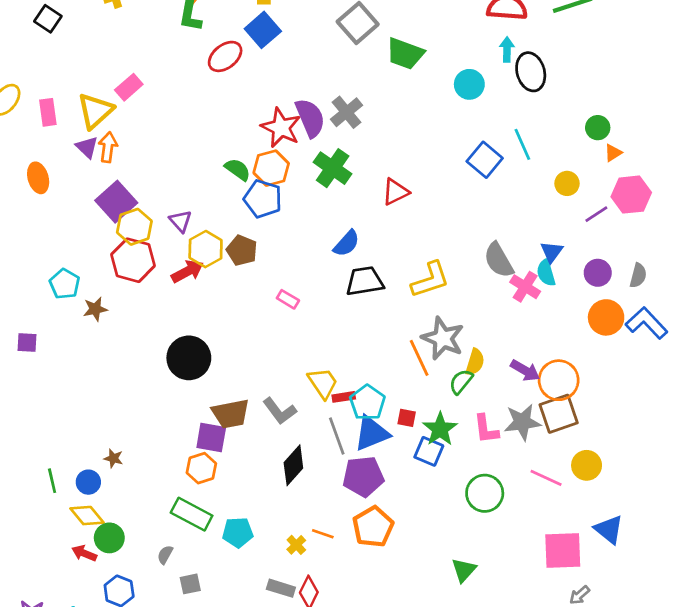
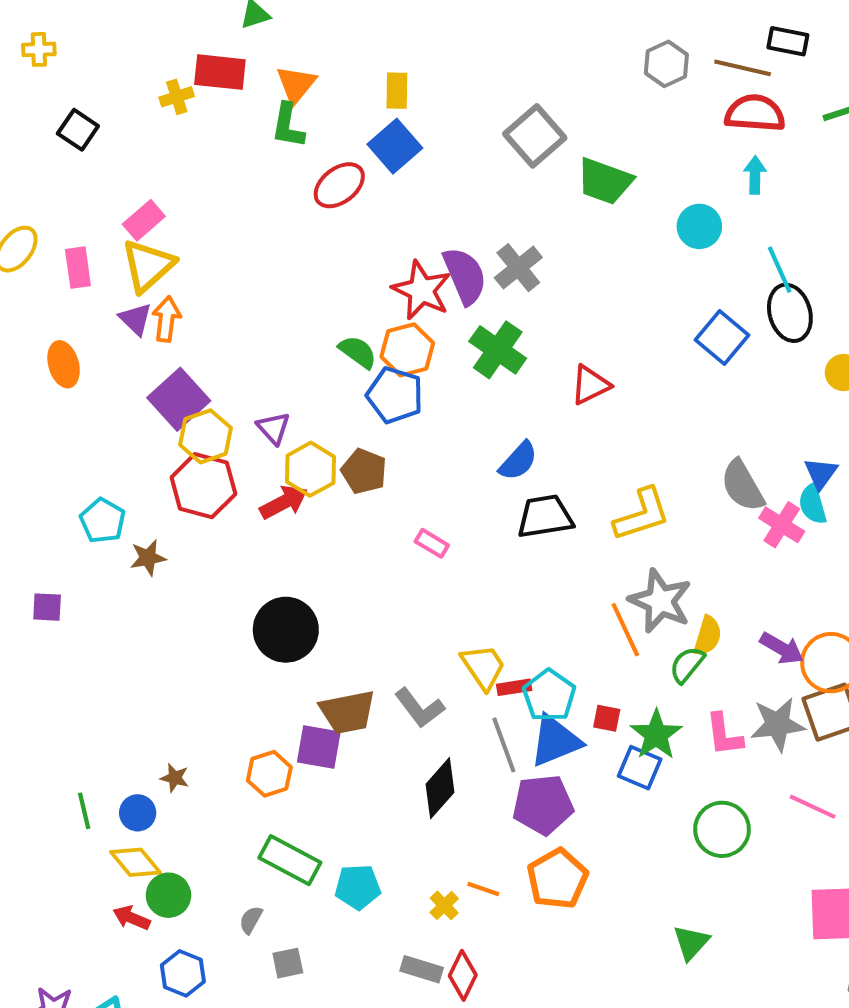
black ellipse: (531, 72) -> (790, 313), moved
pink rectangle: (129, 87) -> (144, 220), moved
cyan line: (522, 144) -> (780, 270), moved
orange hexagon: (201, 468) -> (269, 774), moved

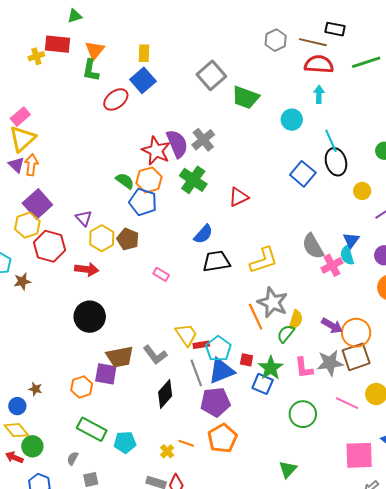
yellow hexagon: (206, 436) -> (27, 225), moved
red arrow: (284, 502) -> (87, 269), moved, turned 35
pink cross: (782, 525) -> (332, 265), turned 30

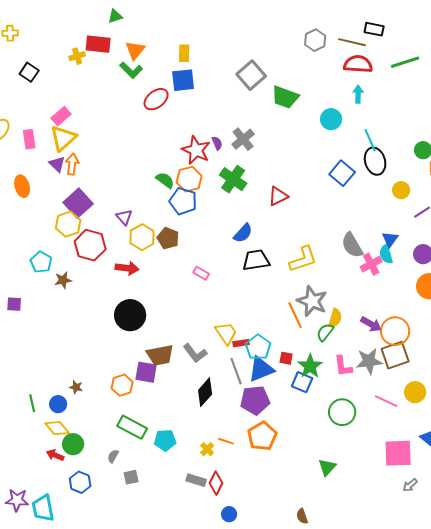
green L-shape: (91, 70) -> (131, 70), turned -55
blue square: (143, 80) -> (183, 80), turned 35
purple semicircle: (177, 144) -> (217, 143), size x0.5

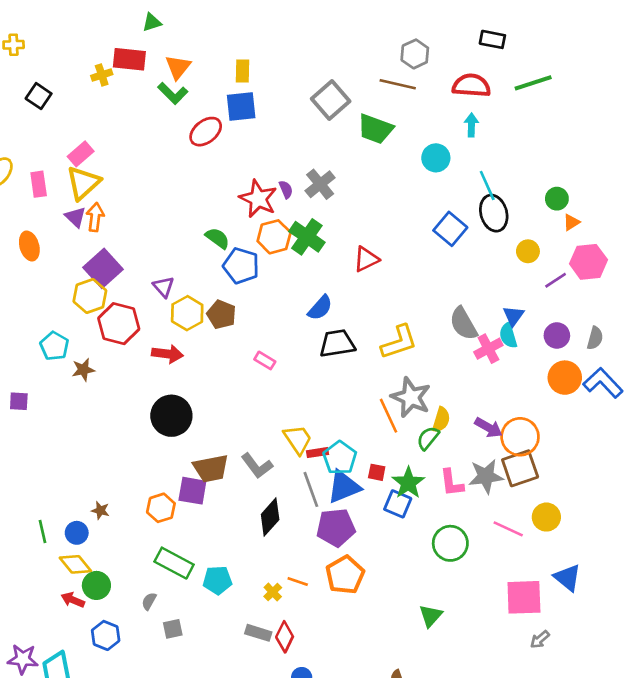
brown line: (352, 42) -> (398, 84), moved
orange hexagon: (189, 179) -> (274, 237), moved

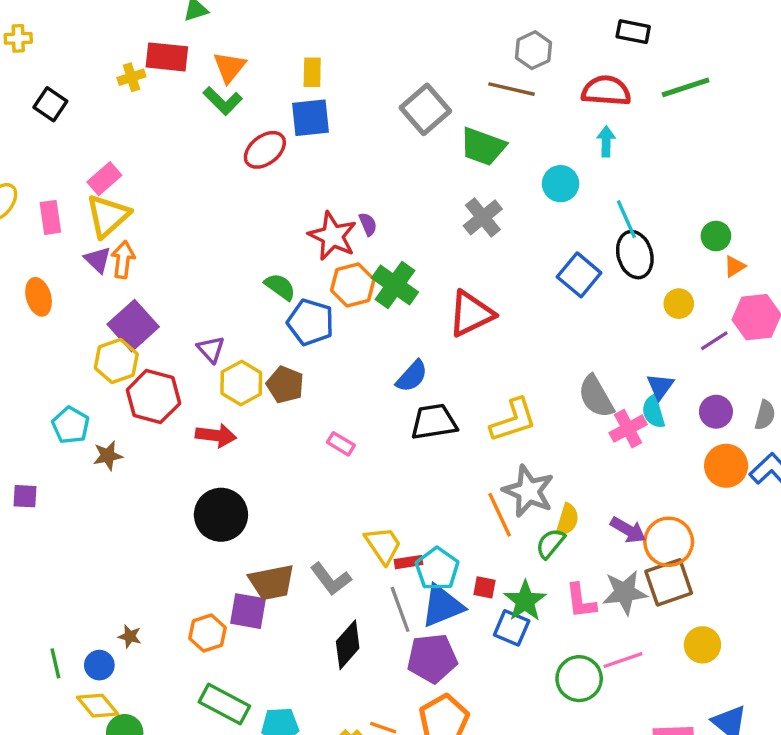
gray cross: (320, 184) -> (483, 217), moved
red triangle: (366, 259) -> (471, 314), size x1.4
pink line: (508, 529) -> (623, 660), moved, turned -44

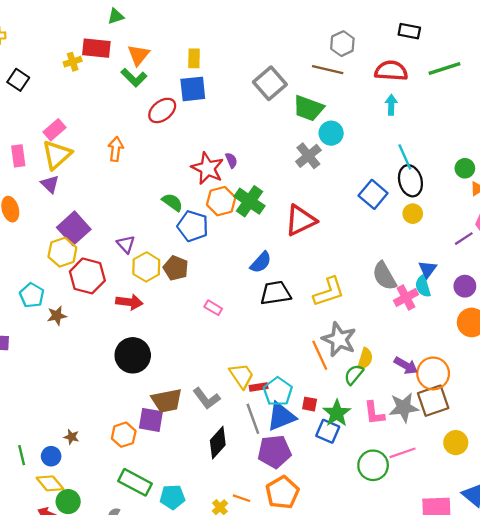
cyan circle: (561, 184) -> (331, 133), moved
orange arrow: (123, 260) -> (116, 149), moved
yellow circle: (679, 304) -> (413, 214), moved

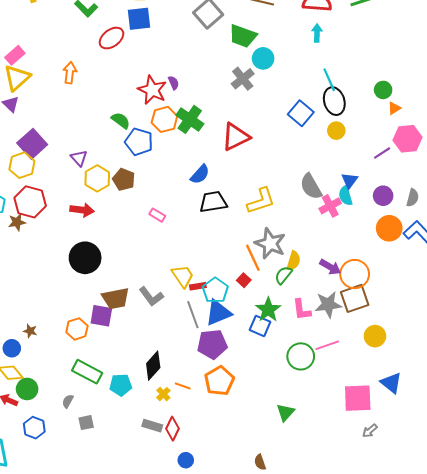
red hexagon: (87, 276) -> (30, 202), moved
red square: (310, 404) -> (244, 280), moved, turned 32
black diamond: (218, 443) -> (153, 366), moved

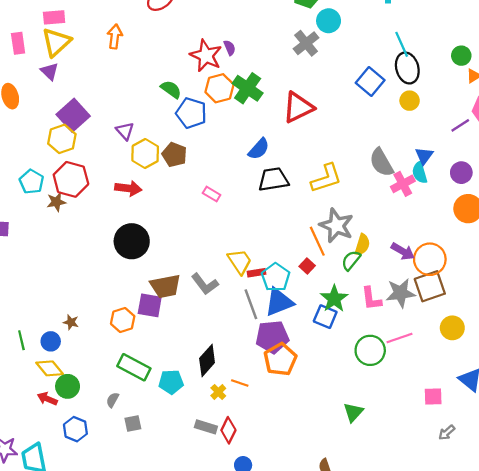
pink rectangle: (15, 55) -> (54, 17), turned 36
orange pentagon: (219, 381) -> (280, 359), moved
pink square: (358, 398) -> (433, 396), size x0.6

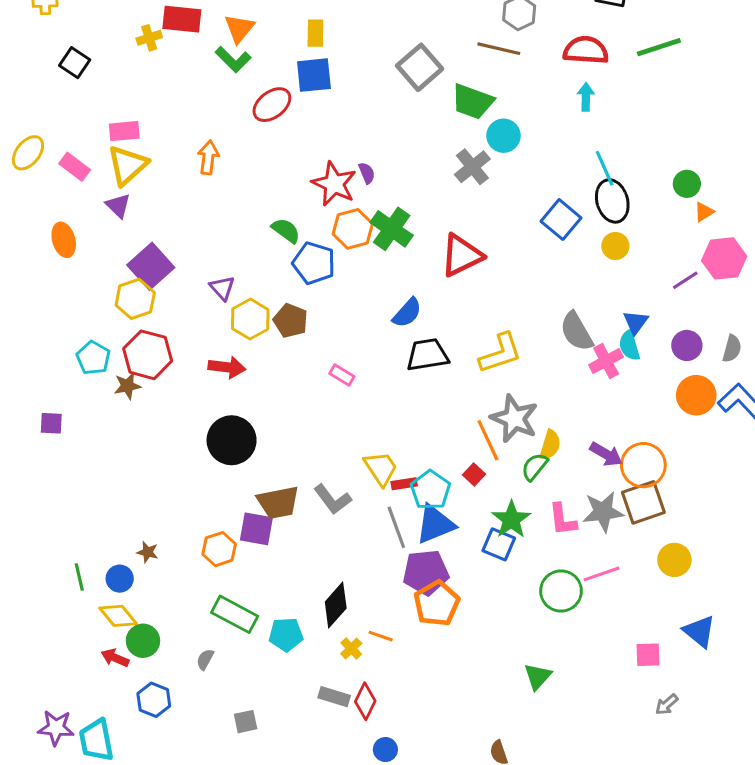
pink rectangle: (18, 43) -> (75, 167), turned -45
gray square: (133, 423) -> (246, 722), moved

